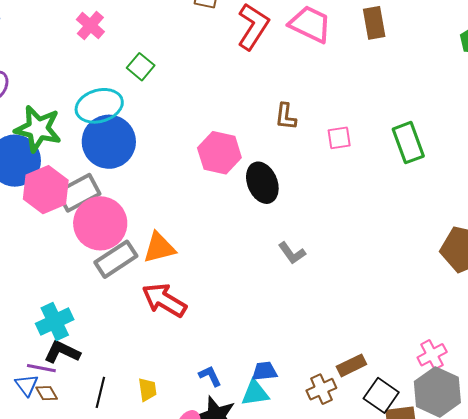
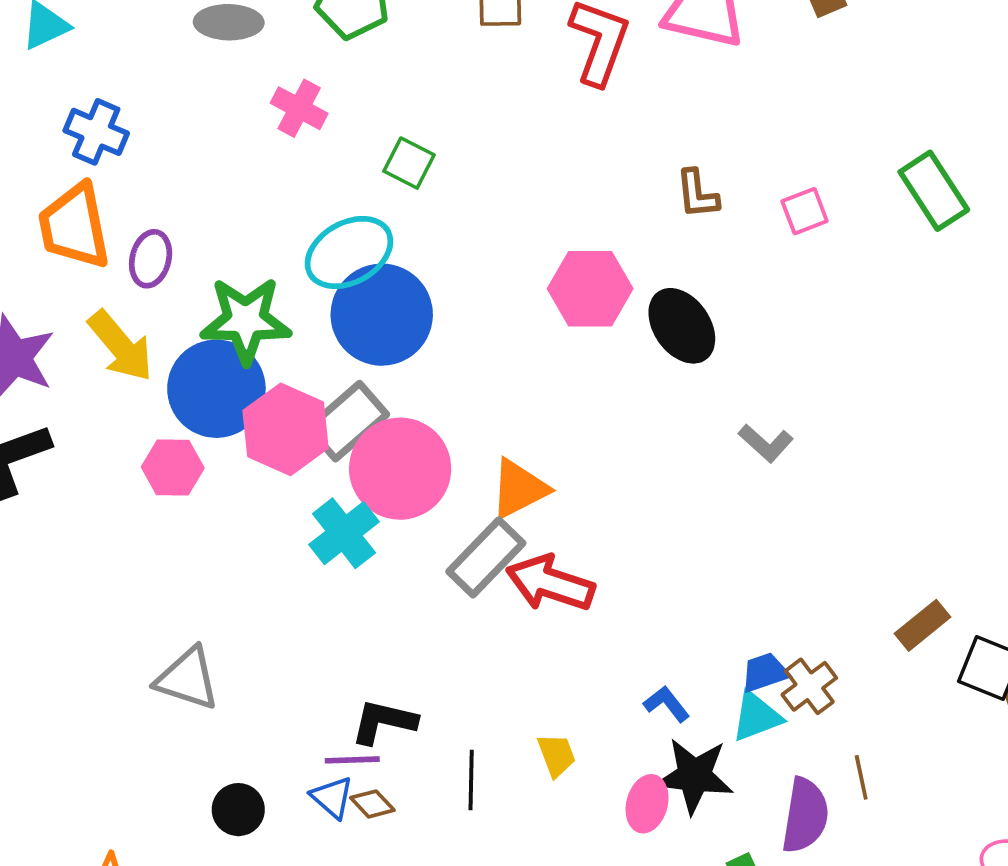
gray rectangle: (116, 259) -> (486, 557), moved
cyan cross: (55, 322) -> (344, 533), moved
brown cross: (321, 389) -> (809, 686), moved

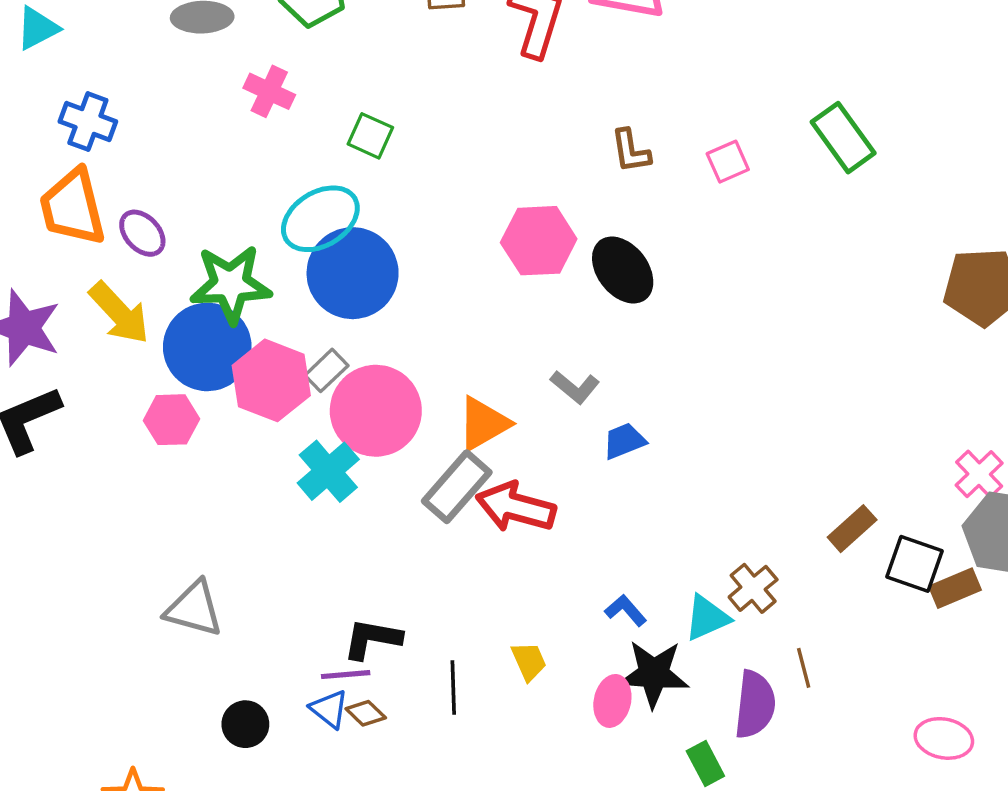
purple ellipse: (151, 259) -> (142, 233), turned -54
gray rectangle: (348, 421) -> (326, 370), size x0.6
gray L-shape: (766, 443) -> (575, 387), moved
blue trapezoid: (765, 672) -> (624, 441), moved

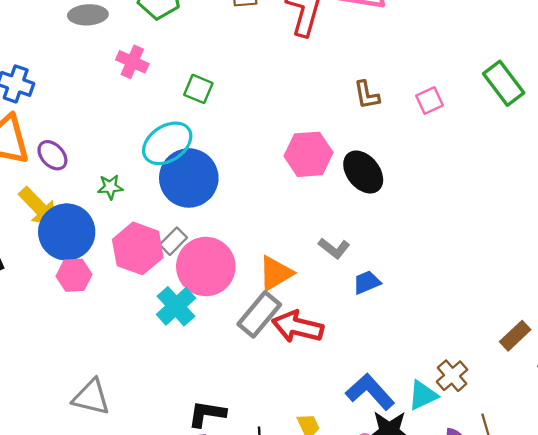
green star: (231, 284) -> (110, 187), size x0.5
blue circle: (207, 347) -> (67, 232), moved
blue L-shape: (626, 610) -> (370, 392), size x1.8

